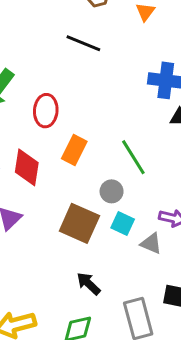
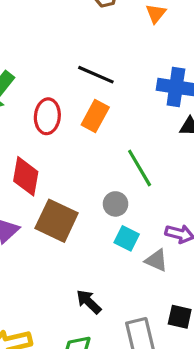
black line: (83, 43) -> (96, 75), moved
orange rectangle: (74, 150) -> (95, 116), moved
brown square: (79, 223) -> (57, 221), moved

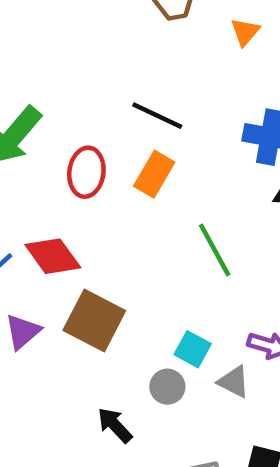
red diamond: (26, 176) -> (53, 256), turned -48
gray circle: (116, 204) -> (167, 387), moved
black arrow: (89, 302) -> (115, 425), moved

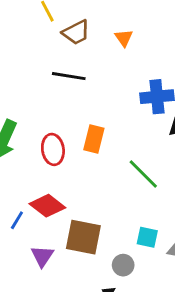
black line: (157, 116) -> (69, 76), moved
gray circle: (167, 387) -> (123, 265), moved

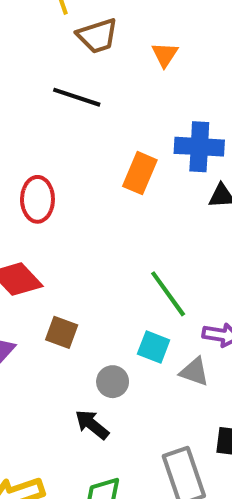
orange rectangle: (94, 139) -> (140, 173), moved
green line: (143, 174) -> (168, 294), moved
brown square: (83, 237) -> (62, 332), size x0.6

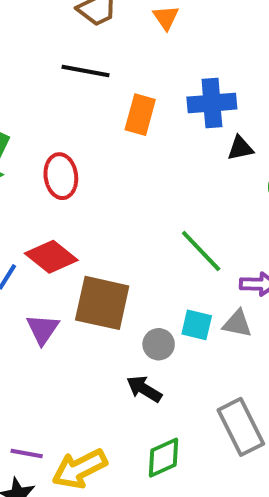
orange rectangle: (140, 173) -> (140, 115), moved
brown square: (62, 332) -> (102, 303), size x1.8
cyan square: (154, 347) -> (197, 325), moved

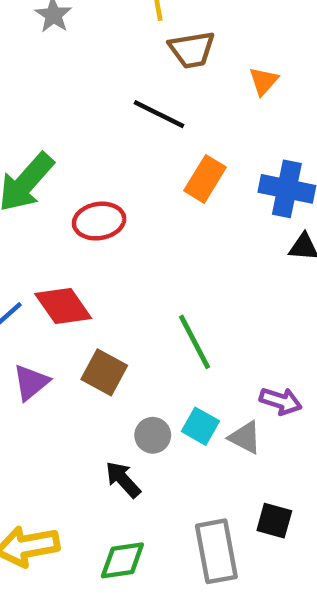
red ellipse: (61, 176) -> (99, 221), turned 72
green line: (201, 251) -> (194, 342), moved
brown square: (102, 303) -> (104, 372), size x0.7

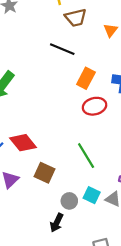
red ellipse: (99, 221) -> (95, 106), moved
black arrow: (123, 479) -> (57, 223), turned -108

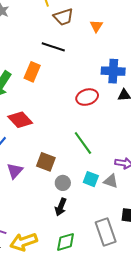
orange rectangle: (86, 78) -> (32, 72), moved
red diamond: (23, 143) -> (20, 120), moved
gray circle: (69, 201) -> (63, 183), moved

